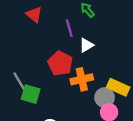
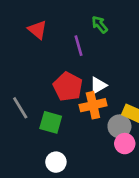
white triangle: (86, 45) -> (98, 85), moved
green square: (31, 94) -> (51, 122), moved

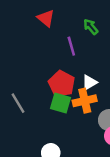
red triangle: (37, 30) -> (46, 18), moved
green square: (51, 122) -> (60, 103), moved

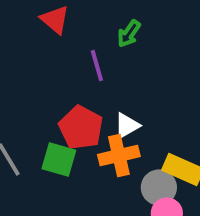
green arrow: (91, 27) -> (129, 34), turned -105
green square: (60, 103) -> (59, 159), moved

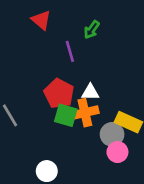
white triangle: (127, 126) -> (90, 92), turned 30
green square: (59, 159) -> (66, 115), moved

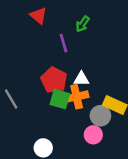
pink circle: (117, 152) -> (93, 135), moved

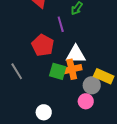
white triangle: (81, 79) -> (76, 54), size x1.5
red pentagon: (54, 80) -> (43, 45), moved

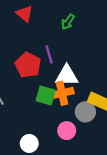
purple line: (61, 24) -> (49, 55), moved
pink circle: (86, 101) -> (67, 131), moved

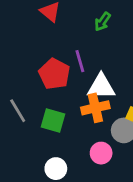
green square: (46, 96) -> (53, 121), moved

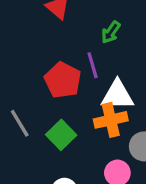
green arrow: (102, 22) -> (111, 32), moved
green square: (53, 121) -> (61, 135), turned 30

